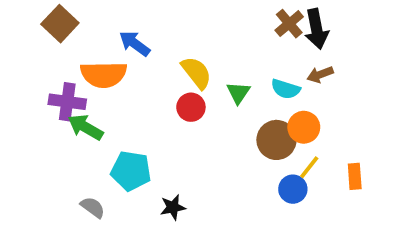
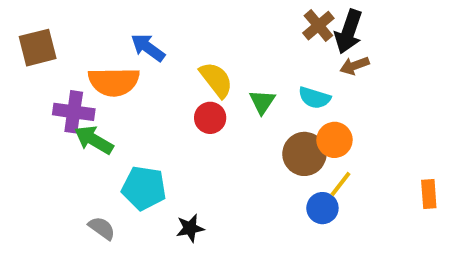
brown square: (60, 24) -> (38, 48), moved, turned 33
black arrow: (317, 29) -> (349, 32), turned 30
brown arrow: (320, 74) -> (355, 66), moved
orange rectangle: (355, 176) -> (429, 194), moved

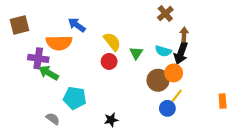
black arrow: (349, 32) -> (181, 53), moved
brown arrow: (355, 66) -> (184, 34), turned 112
black star: (190, 228) -> (111, 120), moved

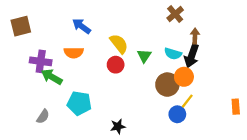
orange semicircle: (59, 43) -> (74, 53), moved, size x0.7
gray semicircle: (53, 119) -> (43, 116), moved, turned 88

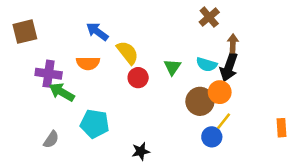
yellow semicircle: (119, 44) -> (128, 53), moved

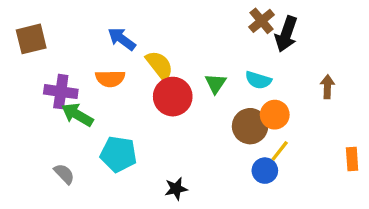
brown arrow: (233, 43) -> (327, 87), moved
black arrow: (229, 67) -> (286, 34), moved
red circle: (138, 78) -> (173, 97), size x1.5
gray semicircle: (51, 140) -> (64, 174), turned -78

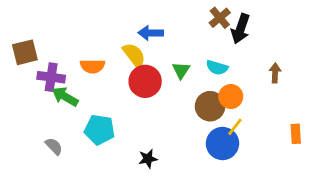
brown square: (31, 39) -> (25, 52), moved
blue arrow: (122, 39) -> (151, 33), moved, turned -35
blue circle: (265, 171) -> (222, 144), size x1.5

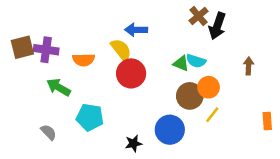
green triangle: (181, 70) -> (181, 63), moved, turned -42
purple cross: (51, 77) -> (46, 50), moved
blue circle: (222, 144) -> (170, 130), moved

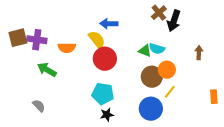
cyan pentagon: (90, 117) -> (103, 94), moved
blue circle: (170, 130) -> (151, 109), moved

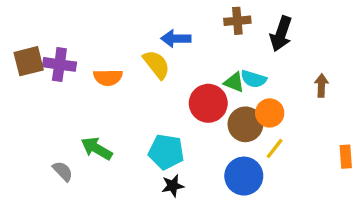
brown cross: (159, 13) -> (237, 21), moved, turned 35
red circle: (105, 59) -> (208, 103), moved
green arrow: (47, 70) -> (97, 149), moved

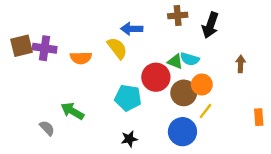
cyan pentagon: (166, 152) -> (128, 98), moved

